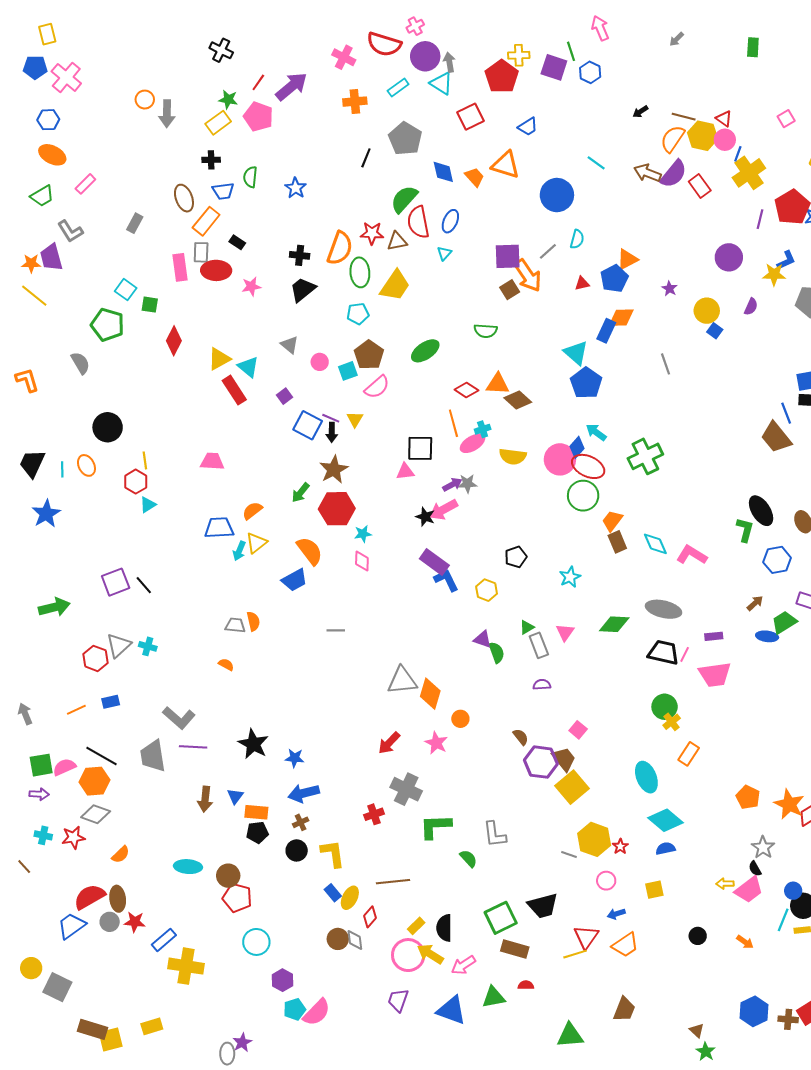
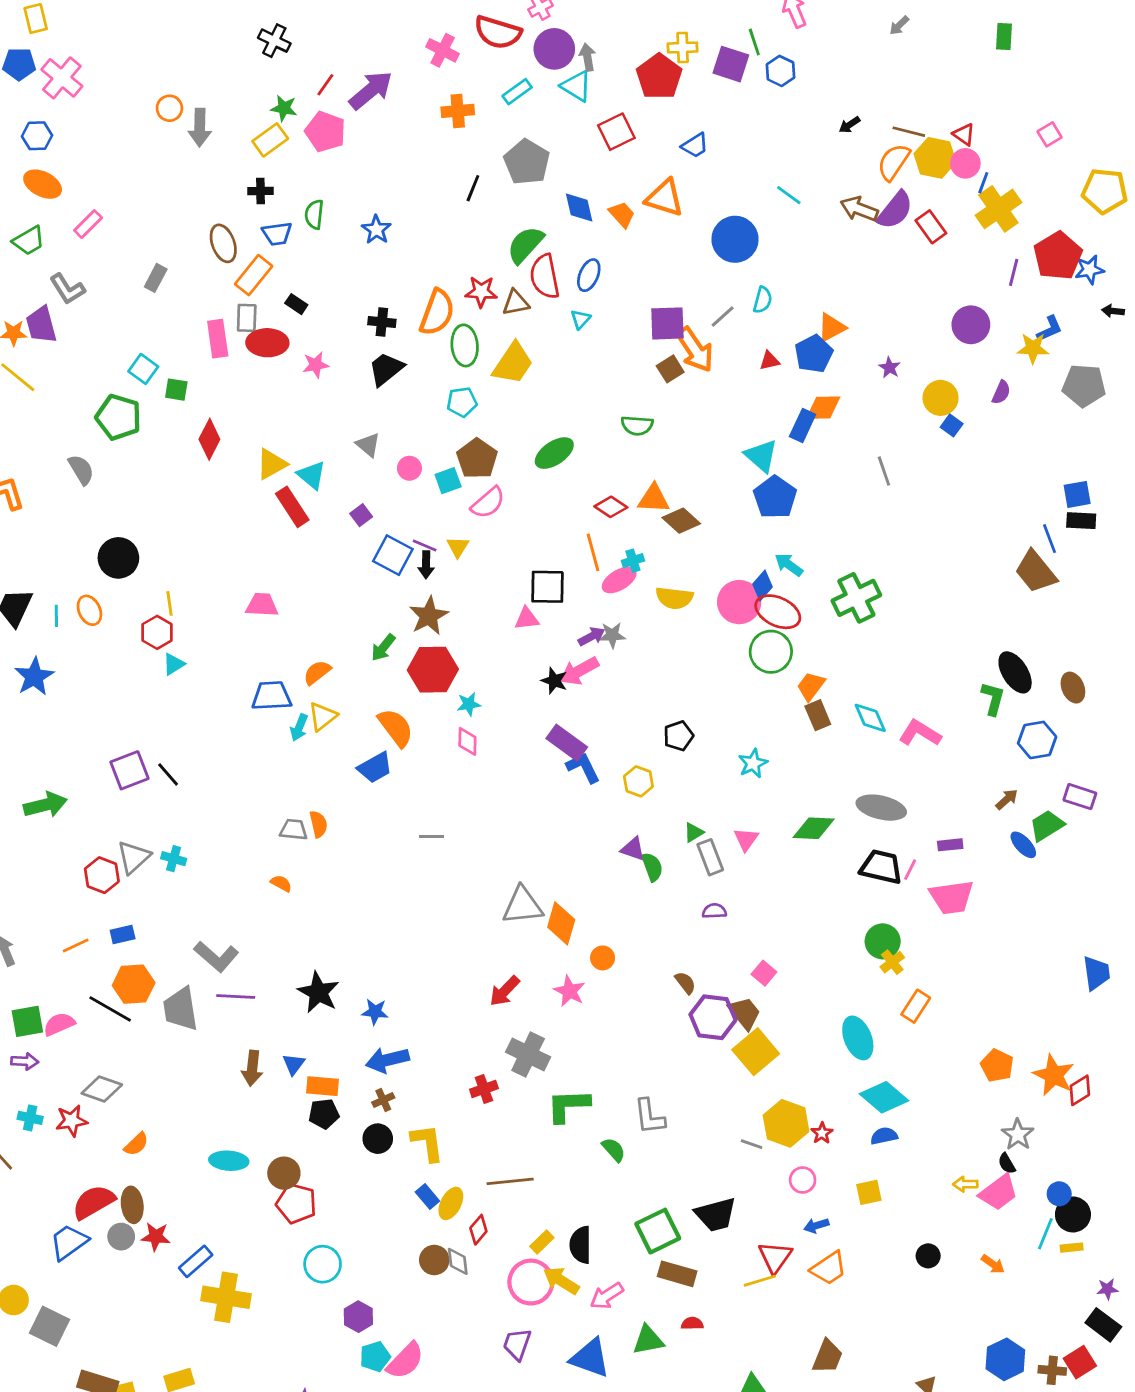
blue ellipse: (767, 636) -> (1023, 845), turned 40
orange hexagon: (95, 781) -> (134, 984), moved

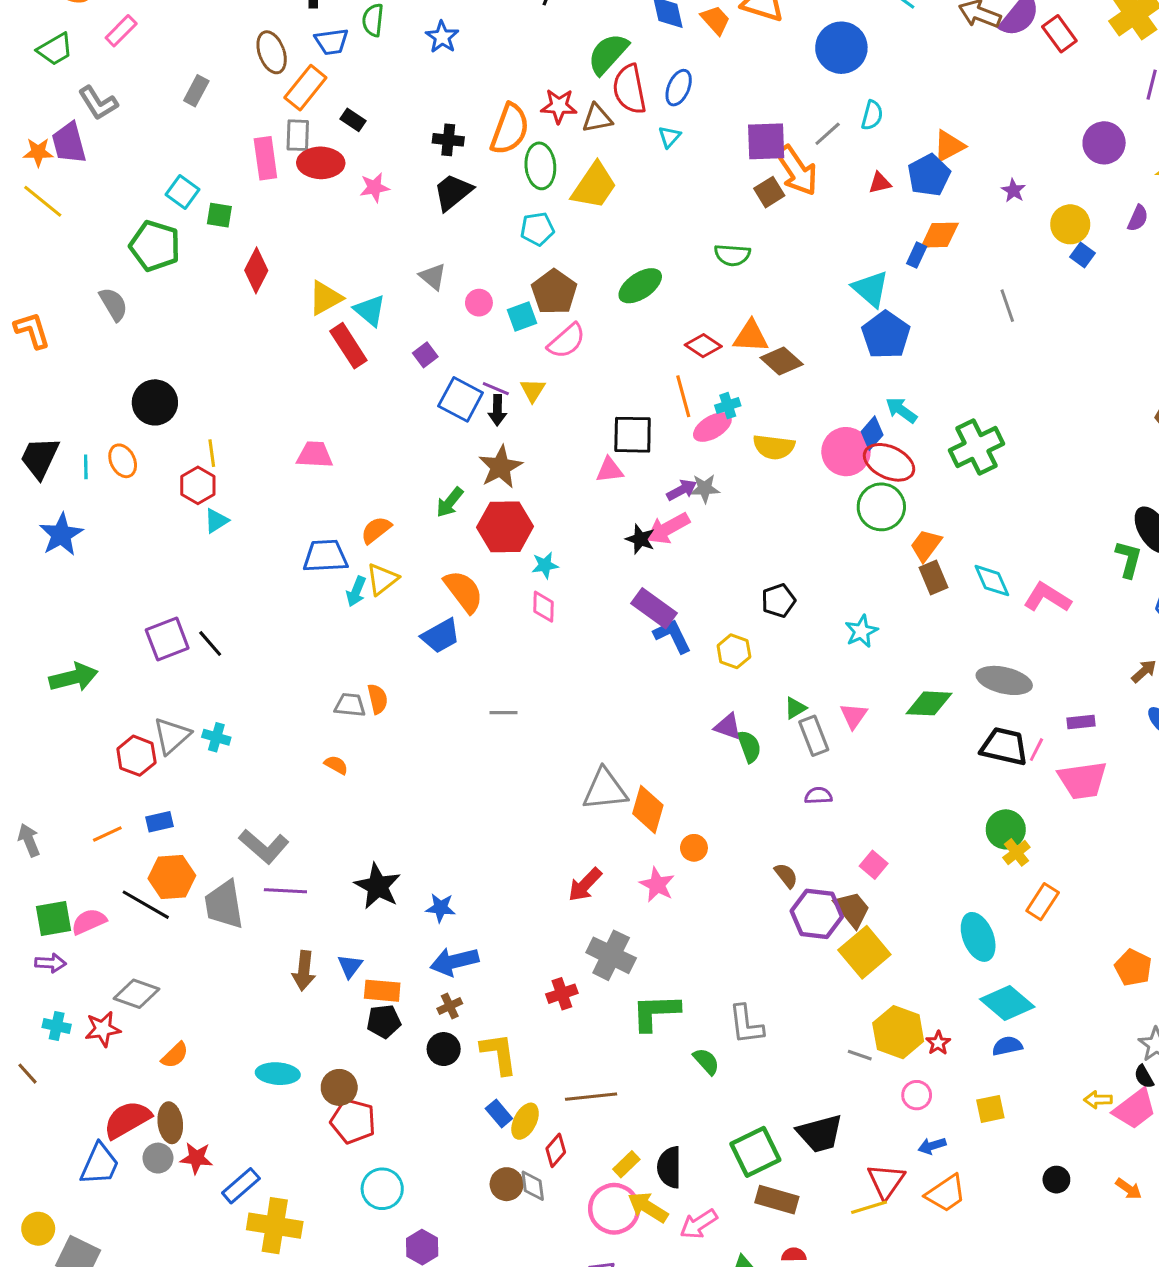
blue rectangle: (803, 425) -> (917, 255), size x0.7
blue trapezoid: (69, 1242) -> (100, 1164), turned 150

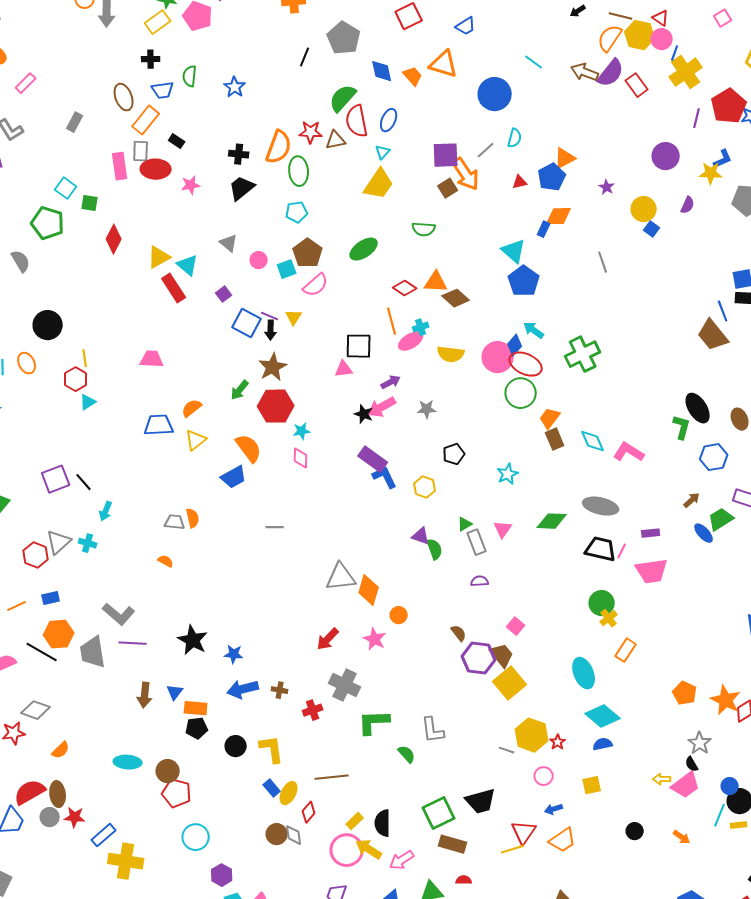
yellow trapezoid: (594, 186) -> (379, 184), moved
gray star: (705, 488) -> (427, 409), moved
cyan arrow: (356, 591) -> (106, 511), moved
brown cross: (450, 1006) -> (280, 690), moved, turned 35

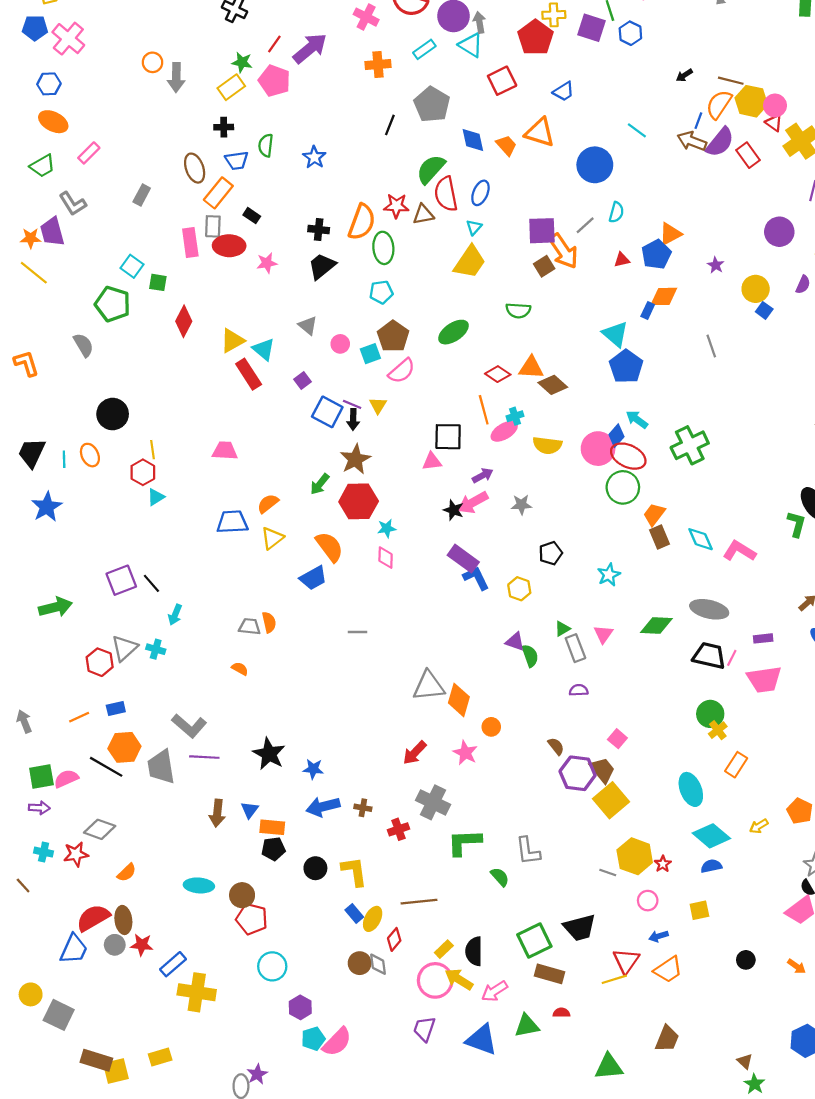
red triangle: (661, 18) -> (774, 123), moved
blue line: (675, 53) -> (698, 121), moved
yellow arrow: (662, 779) -> (759, 826), moved, turned -30

